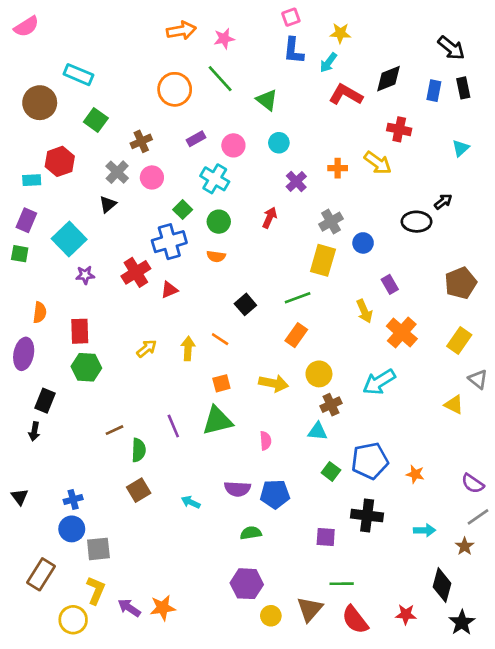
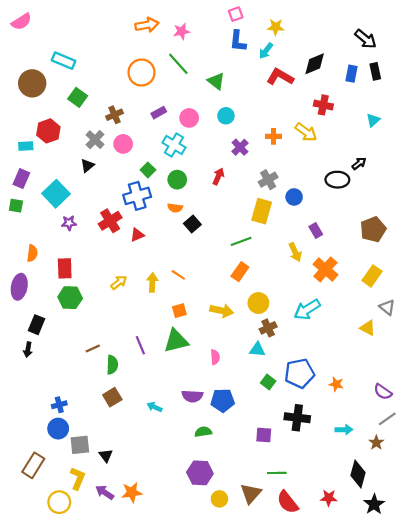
black square: (245, 304) -> (192, 224), moved
black triangle: (20, 497) -> (106, 456), moved

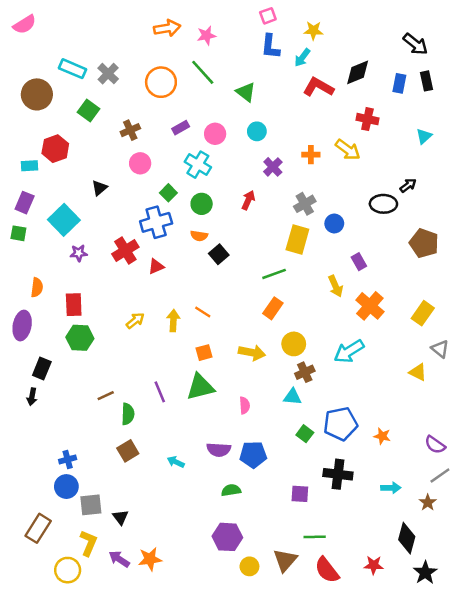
gray cross: (95, 140) -> (108, 74), moved
brown pentagon: (373, 229) -> (424, 243), moved, turned -30

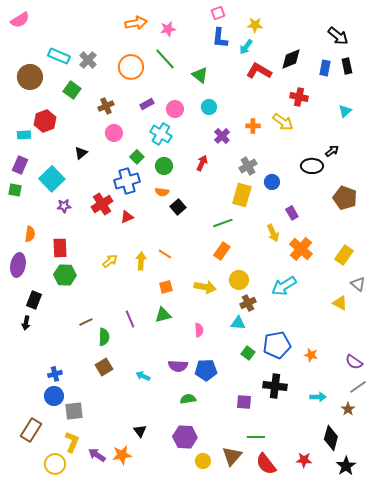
green triangle: (200, 387) -> (163, 315), size x0.7
black triangle: (120, 517) -> (140, 431), moved

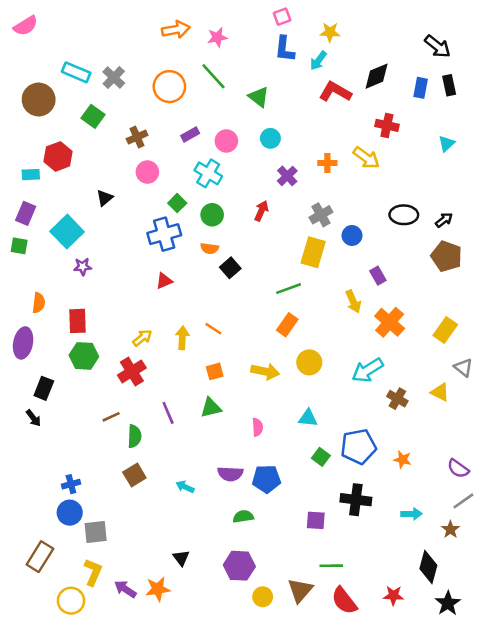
black arrow: (332, 151) -> (444, 220), moved
red cross: (102, 204) -> (132, 371), moved
brown cross: (248, 303) -> (397, 399), moved, turned -35
black arrow: (26, 323) -> (33, 418), turned -48

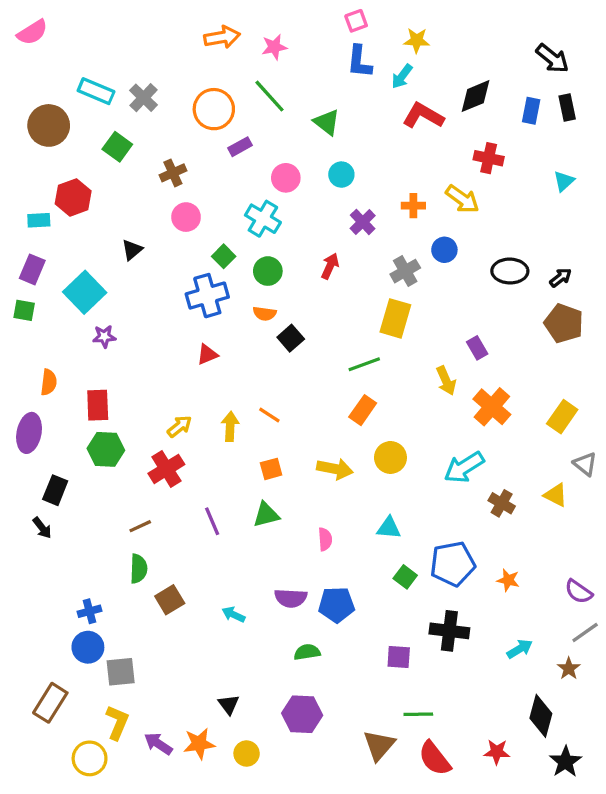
purple rectangle: (190, 134) -> (240, 147), moved
blue circle: (352, 235) -> (444, 250), moved
green semicircle: (134, 436) -> (139, 569), moved
cyan arrow: (412, 514) -> (520, 649), turned -30
yellow circle: (263, 597) -> (247, 754), moved

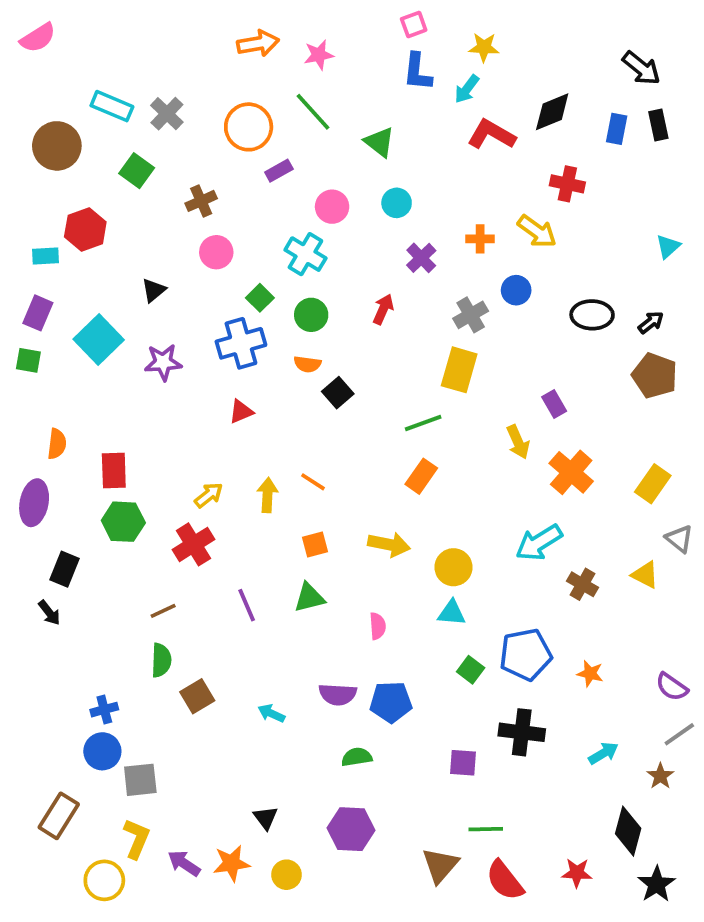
cyan triangle: (564, 181) -> (668, 247), moved
purple star: (104, 336) -> (163, 362), moved, size x1.4
yellow circle: (390, 457) -> (453, 567), moved

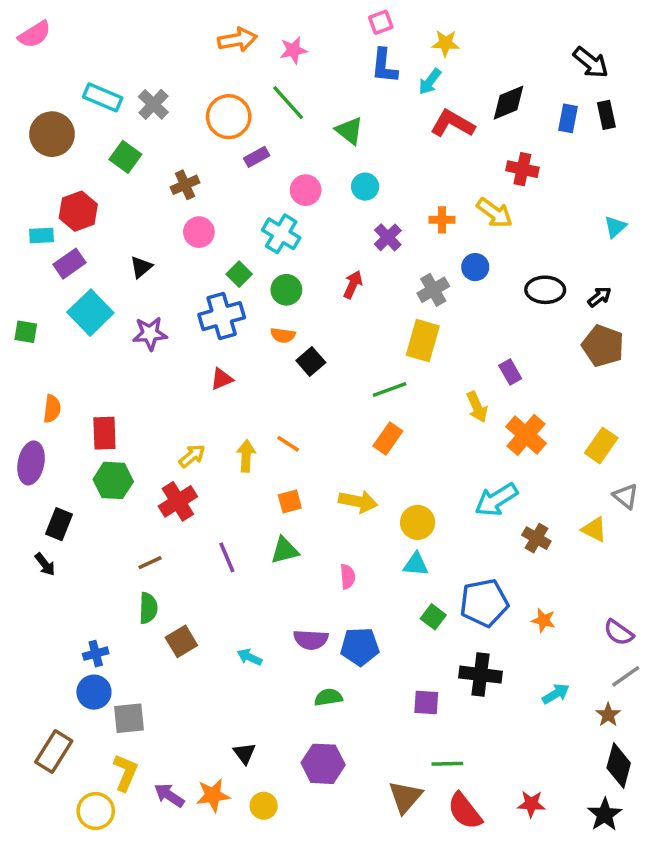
purple rectangle: (38, 313) -> (69, 264), moved, turned 32
black diamond: (628, 831) -> (619, 766), moved

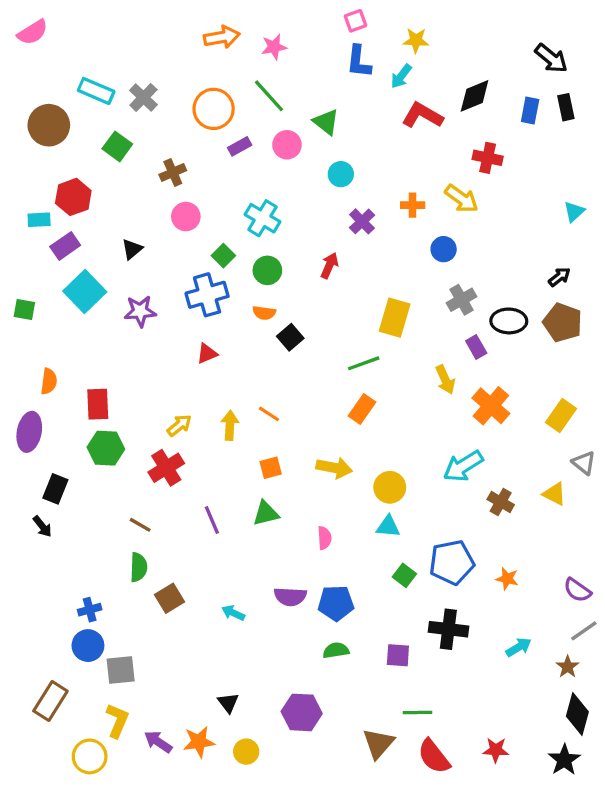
pink circle: (306, 190) -> (287, 145), moved
gray cross: (433, 290) -> (462, 300), moved
black ellipse: (545, 290) -> (509, 321), moved
brown line: (150, 563) -> (140, 525), turned 55
green semicircle: (328, 697) -> (336, 650), moved

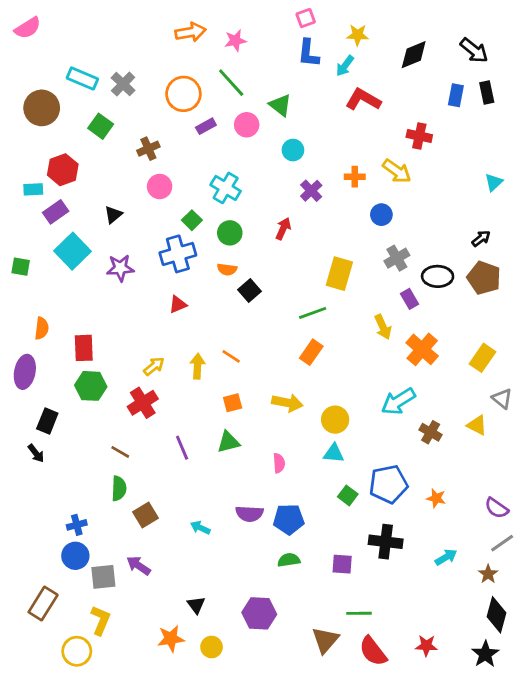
black diamond: (475, 96) -> (414, 55), moved
purple arrow: (158, 742) -> (139, 566), moved

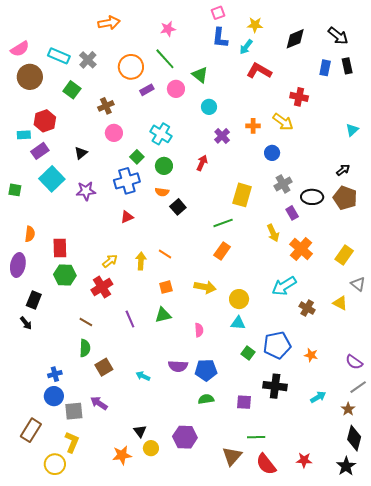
pink semicircle: (28, 28) -> (20, 49), moved
orange arrow: (190, 32) -> (109, 23), moved
yellow circle: (212, 647) -> (151, 448), moved

